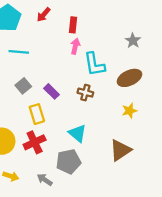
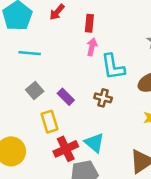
red cross: (35, 142) -> (66, 149), moved

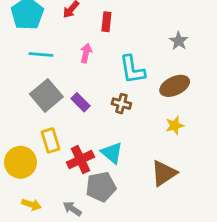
pink arrow: (92, 47) -> (86, 53), moved
gray square: (35, 90) -> (46, 95), size x1.6
yellow rectangle: (50, 122) -> (50, 140), moved

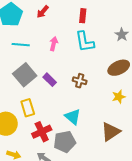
red rectangle: (106, 22) -> (83, 16), moved
cyan L-shape: (132, 70) -> (85, 42), moved
red cross: (80, 160) -> (42, 132), moved

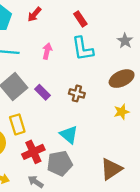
red rectangle: (83, 16) -> (80, 19), turned -40
brown triangle: (111, 132) -> (111, 169), moved

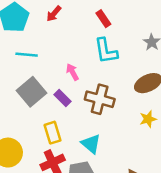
pink arrow: (47, 51) -> (72, 72), moved, turned -42
brown cross: (77, 93) -> (100, 99), size x1.6
yellow rectangle: (17, 124) -> (53, 133), moved

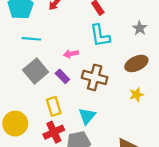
pink arrow: (72, 72) -> (71, 54), turned -72
cyan triangle: (91, 144) -> (87, 116), turned 30

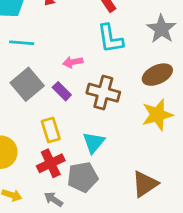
gray star: (140, 28) -> (162, 29), size x1.5
yellow star: (136, 95) -> (157, 115), size x1.6

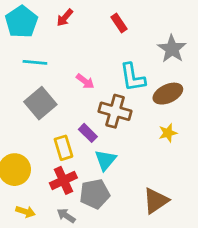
cyan L-shape: (110, 39) -> (133, 77), moved
pink arrow: (73, 62) -> (85, 81), turned -132
purple rectangle: (62, 91) -> (88, 133), moved
yellow star: (157, 115) -> (168, 133), size x0.6

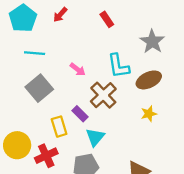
brown cross: (115, 111) -> (103, 95), turned 32
red cross: (63, 180) -> (46, 156), moved

